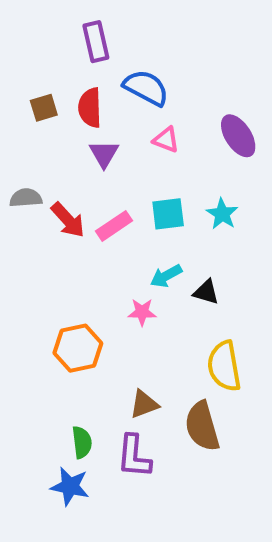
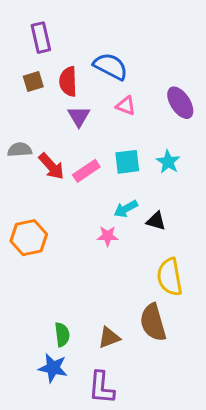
purple rectangle: (96, 42) -> (41, 38), moved
orange hexagon: (78, 348) -> (29, 238), moved
brown triangle: (144, 404) -> (109, 338), moved
purple L-shape: (134, 456) -> (101, 388), moved

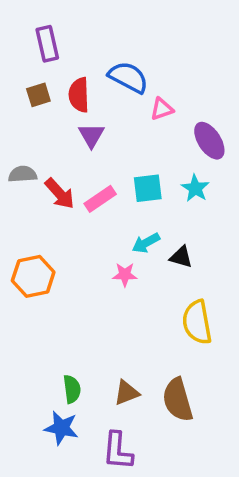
purple ellipse: (180, 103) -> (209, 141), moved
pink triangle: (126, 106) -> (162, 109), moved, turned -40
brown semicircle: (153, 322) -> (178, 400), moved

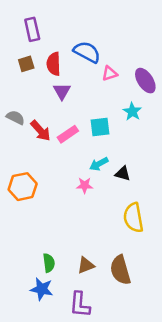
purple ellipse: (209, 141) -> (145, 81), moved
gray semicircle: (23, 174) -> (15, 118), turned 30
cyan star: (195, 188) -> (132, 112), moved

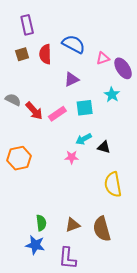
pink triangle: (110, 73) -> (103, 58), moved
purple triangle: (62, 91) -> (72, 79), moved, turned 35

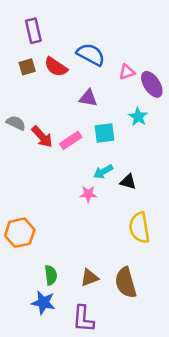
red semicircle: (45, 54) -> (56, 67), turned -54
purple triangle: (72, 79) -> (88, 98), turned 35
orange hexagon: (19, 158) -> (20, 233), moved

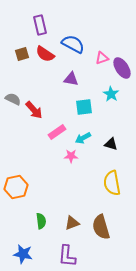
purple rectangle: (33, 31) -> (40, 25), moved
pink rectangle: (71, 140) -> (57, 132), moved
black triangle: (128, 182) -> (111, 144), moved
blue star: (43, 303) -> (23, 254), moved

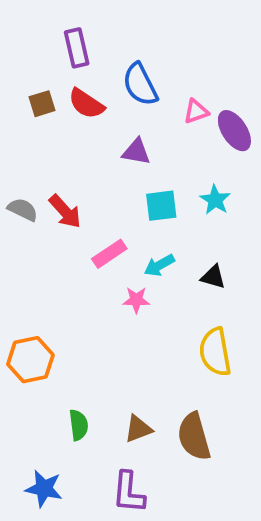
blue semicircle: (73, 44) -> (140, 84), turned -145
cyan star: (111, 94) -> (215, 200), moved
gray semicircle: (13, 99) -> (23, 210), moved

